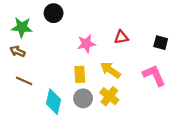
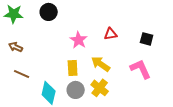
green star: (22, 27) -> (14, 14), moved
pink star: (86, 44) -> (79, 40), turned -30

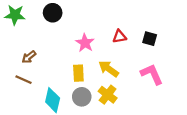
black square: (147, 39) -> (150, 39), moved
brown arrow: (16, 47) -> (29, 57), moved, turned -64

